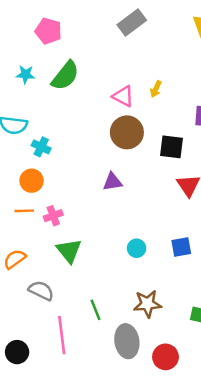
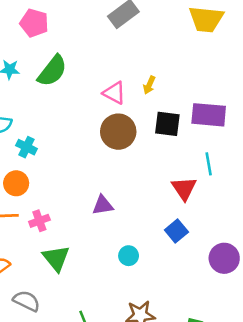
black square: (172, 147) -> (167, 124), moved
purple triangle: (112, 182) -> (103, 205), moved
blue square: (181, 247) -> (176, 231), moved, turned -30

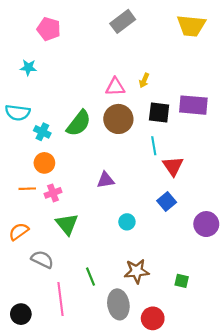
green semicircle: (52, 71) -> (79, 123), moved
pink triangle: (114, 93) -> (115, 87), turned -30
cyan line: (209, 164) -> (154, 146), moved
orange circle: (16, 183) -> (44, 163), moved

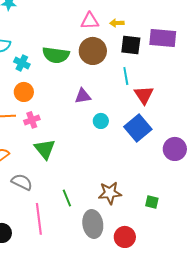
yellow arrow: (144, 80) -> (117, 23), moved, turned 64
green semicircle: (79, 123) -> (56, 55), turned 60
purple triangle: (106, 180) -> (83, 96), moved
blue square: (167, 202) -> (138, 128), size x1.5
cyan circle: (127, 222) -> (101, 121), moved

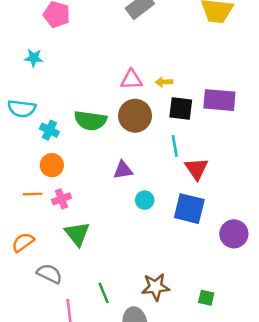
blue square: (138, 128) -> (189, 209), turned -36

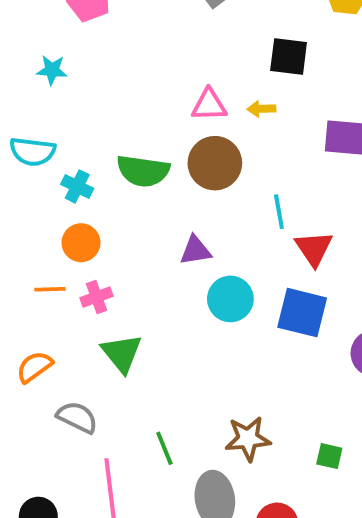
black square: (181, 108) -> (289, 56), moved
cyan circle: (145, 200) -> (230, 299), size x1.5

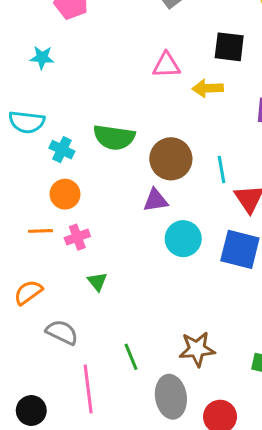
pink triangle: (209, 105) -> (166, 65), moved
yellow arrow: (261, 109) -> (208, 88), size x1.4
brown circle: (215, 163) -> (171, 159), moved
green triangle: (122, 353) -> (97, 282), size x0.6

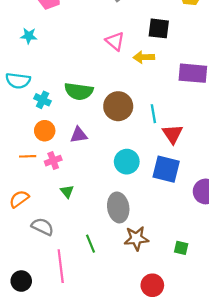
pink triangle: (166, 65) -> (115, 41), turned 42
purple triangle: (156, 200) -> (79, 135), moved
gray ellipse: (171, 397) -> (118, 207), moved

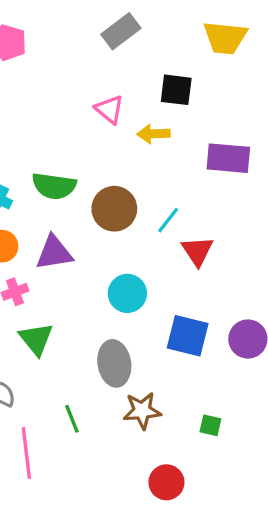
cyan line: (153, 114) -> (168, 220), turned 48
purple triangle: (79, 135) -> (54, 253), size x1.4
blue square: (166, 169) -> (188, 336), moved
green triangle: (67, 191) -> (36, 339), size x1.6

